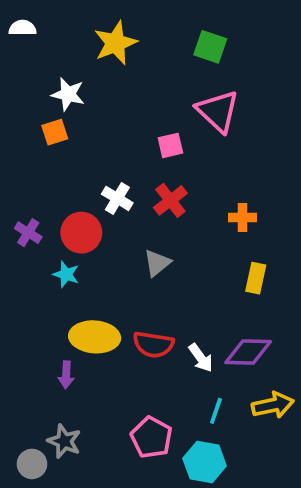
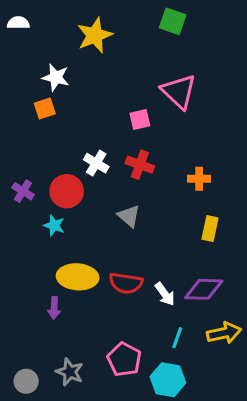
green square: (210, 47) -> (173, 21), moved
red cross: (170, 200) -> (140, 165), turned -32
gray triangle: (157, 263) -> (129, 216), turned -40
gray star: (64, 441) -> (70, 372), moved

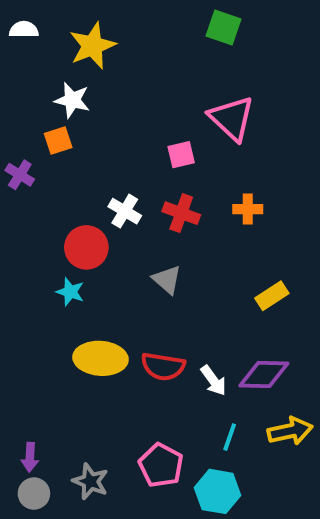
yellow star: (95, 35) -> (92, 46), moved
orange cross: (199, 179) -> (248, 209), moved
purple cross: (23, 191) -> (20, 175), moved
yellow rectangle: (210, 229) -> (272, 296), turned 45
purple arrow: (54, 308) -> (30, 457), moved

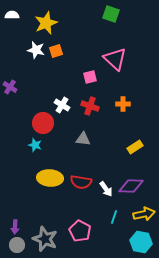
orange square: (58, 140) -> (56, 51), moved
gray triangle: (167, 280) -> (83, 139), turned -35
gray star: (90, 481) -> (45, 239), size x1.4
cyan hexagon: (217, 491) -> (141, 242), moved

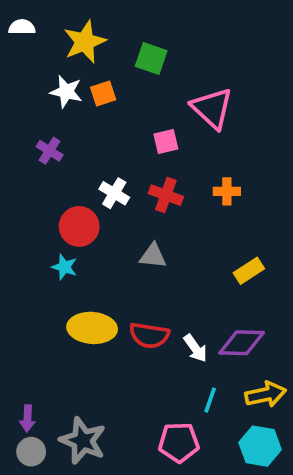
green square: (111, 14) -> (151, 58), moved
purple cross: (10, 87) -> (50, 151), moved
pink pentagon: (80, 231) -> (179, 442), moved, turned -30

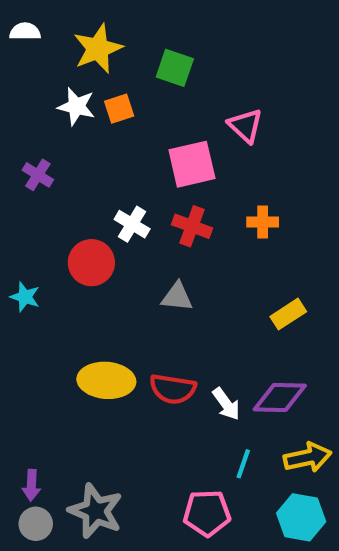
pink triangle: (212, 108) -> (245, 126), size x0.7
pink square: (166, 142) -> (192, 164), size x1.6
purple cross: (50, 151) -> (38, 175), moved
cyan star: (64, 267) -> (25, 297), moved

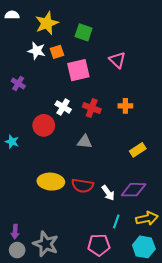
pink square: (192, 164) -> (78, 70), moved

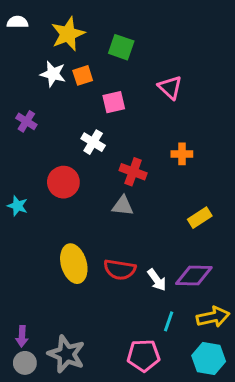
pink square: (78, 70) -> (114, 102), size x0.7
white cross: (63, 107) -> (93, 142), moved
red cross: (92, 108) -> (133, 172), moved
yellow ellipse: (51, 182) -> (74, 264), turned 70

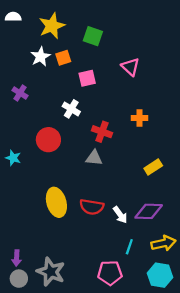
white star: (53, 74) -> (40, 57), turned 30

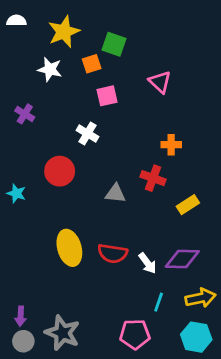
white star: (40, 57) -> (50, 69), turned -30
orange square: (63, 58) -> (92, 64), moved
red cross: (102, 132) -> (153, 178), moved

